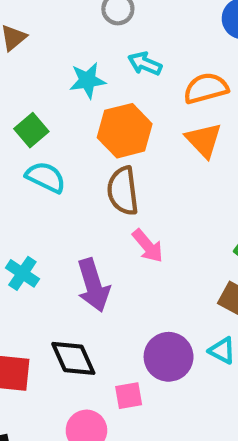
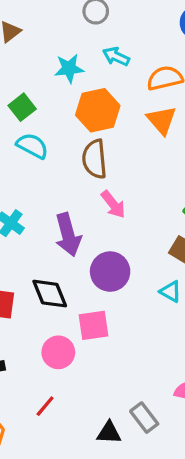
purple circle: (169, 357) -> (110, 272), moved
pink square: (129, 396) -> (93, 325), size x1.4

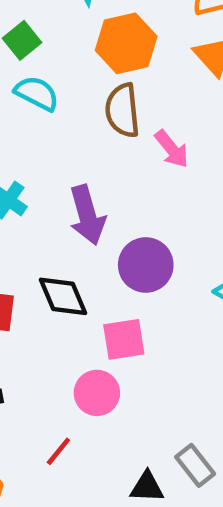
pink arrow: (113, 204) -> (172, 149), moved
pink circle: (58, 352) -> (97, 393), moved

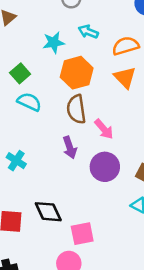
purple arrow: (87, 215) -> (70, 147), moved, size x0.7
purple circle: (146, 265) -> (105, 167), moved

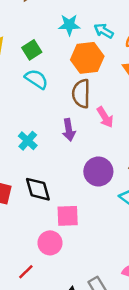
cyan arrow: (88, 32) -> (104, 31), moved
cyan cross: (16, 161) -> (28, 141), moved
purple circle: (105, 167) -> (98, 171), moved

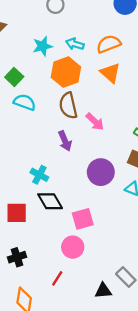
cyan cross: (28, 141) -> (39, 175), moved

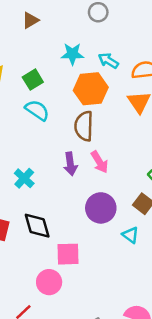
pink arrow: (95, 122) -> (99, 162), moved
cyan cross: (39, 175) -> (24, 178), moved

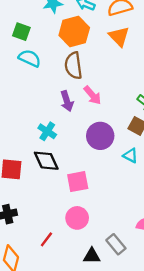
green square: (33, 80) -> (21, 32), turned -30
cyan cross: (24, 178) -> (47, 131), moved
pink circle: (49, 282) -> (77, 218), moved

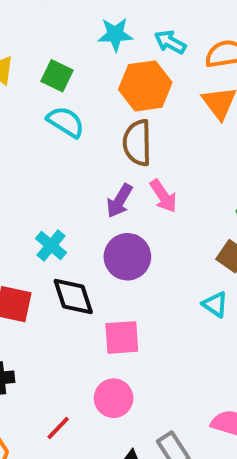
purple arrow: (67, 101) -> (119, 201), turned 42
cyan cross: (47, 131) -> (51, 245), moved
purple circle: (100, 136) -> (127, 257), moved

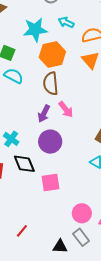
cyan star: (115, 34) -> (35, 30), size x1.4
cyan arrow: (170, 42) -> (66, 22), moved
pink circle: (114, 398) -> (82, 213), moved

